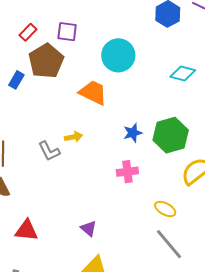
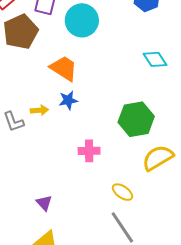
cyan circle: (118, 55) -> (82, 20), moved
cyan diamond: (183, 73) -> (155, 59), turned 35
blue star: (133, 133) -> (68, 100), moved

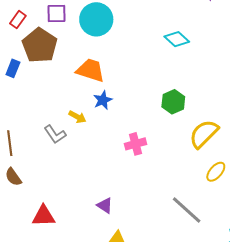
yellow arrow: (39, 110) -> (77, 117), turned 48
green hexagon: (136, 119) -> (173, 102), size x0.7
yellow ellipse: (122, 192) -> (216, 172), moved, turned -70

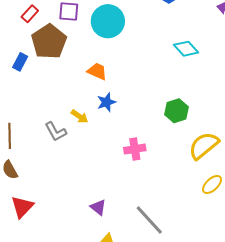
orange trapezoid: (91, 70) -> (97, 71), size x0.7
gray line: (187, 210) -> (149, 220), moved
red triangle: (44, 216) -> (22, 207), moved, turned -50

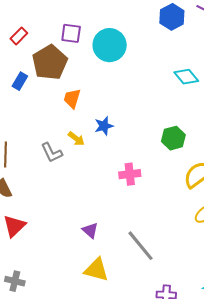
red rectangle: (30, 14) -> (19, 36), moved
orange trapezoid: (97, 71) -> (72, 98), moved, turned -100

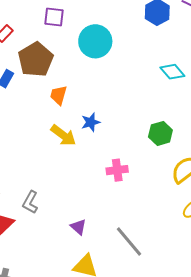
purple square: (71, 33) -> (54, 17), moved
yellow arrow: (76, 139) -> (63, 135), size x1.5
gray L-shape: (52, 153) -> (30, 202), moved, turned 55

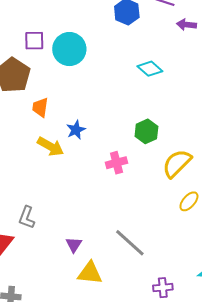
purple square: (54, 17) -> (34, 41), moved
pink cross: (117, 170) -> (117, 163), moved
purple triangle: (78, 227) -> (74, 245), moved, turned 30

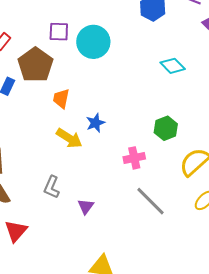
gray L-shape: (27, 217) -> (52, 187), moved
gray line: (130, 243) -> (150, 201), moved
purple triangle: (74, 245) -> (86, 206), moved

